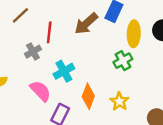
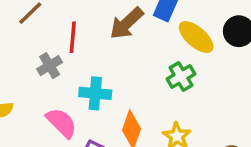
yellow ellipse: (134, 34) -> (196, 37), turned -50
cyan cross: (64, 71) -> (95, 93), turned 35

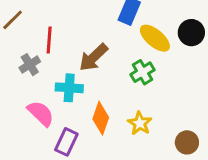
brown arrow: (127, 23) -> (94, 57), moved

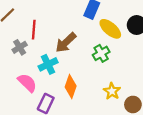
cyan cross: (69, 88) -> (48, 64), turned -30
yellow star: (140, 123) -> (112, 91), moved

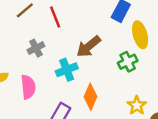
yellow ellipse: (110, 29) -> (140, 35), turned 30
red line: (34, 30) -> (55, 17), moved, turned -30
pink semicircle: (27, 83) -> (28, 87), moved, turned 36

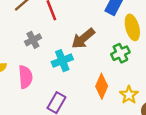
orange diamond: (91, 97) -> (102, 86), moved

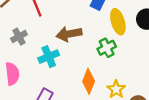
brown arrow: (83, 38) -> (69, 34), turned 30

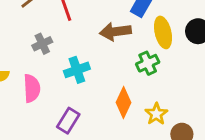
brown arrow: (69, 34) -> (115, 32), moved

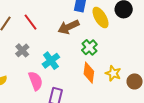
green cross: (148, 63) -> (89, 47), moved
pink semicircle: (32, 88) -> (36, 81), moved

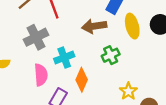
gray cross: (22, 50) -> (36, 37), size x1.5
orange diamond: (89, 73) -> (82, 80), moved

